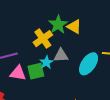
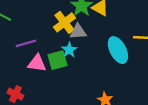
gray triangle: (61, 55) -> (78, 32), moved
cyan ellipse: (89, 64) -> (118, 50), turned -60

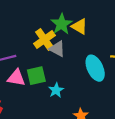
gray triangle: (78, 32) -> (57, 49), turned 30
cyan star: (69, 50) -> (56, 90), moved

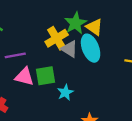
cyan ellipse: (95, 68) -> (91, 48), moved

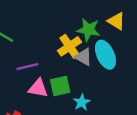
green star: (76, 23) -> (88, 30), turned -30
yellow triangle: (94, 27) -> (116, 21), moved

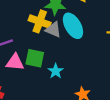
yellow cross: (70, 46) -> (40, 21), turned -30
green square: (60, 86) -> (35, 58), turned 30

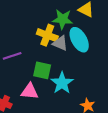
pink triangle: (15, 62) -> (30, 91), moved
cyan star: (56, 71) -> (62, 83), size x1.5

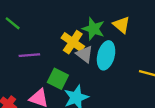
cyan ellipse: (79, 40) -> (106, 55), turned 30

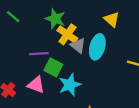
green star: (93, 29) -> (55, 19), moved
purple line: (29, 55) -> (39, 54), moved

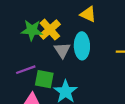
yellow cross: (67, 34) -> (50, 30), moved, turned 30
gray triangle: (78, 46) -> (62, 50), turned 35

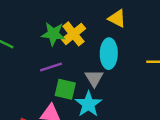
gray triangle: (62, 50) -> (94, 78), moved
purple line: (26, 70) -> (51, 67), moved

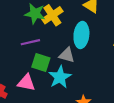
gray triangle: (94, 78) -> (67, 55), turned -49

